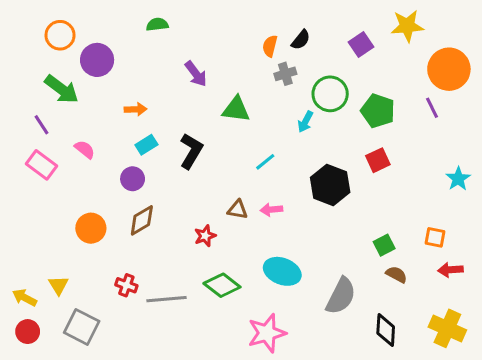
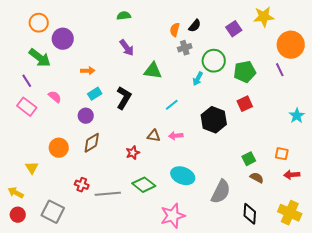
green semicircle: (157, 24) -> (124, 16), moved
green pentagon: (378, 111) -> (245, 72), turned -30
yellow triangle: (58, 285) -> (32, 168), moved

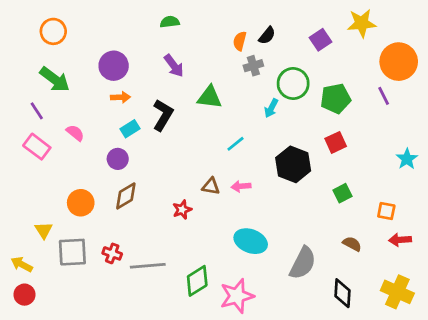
purple circle: (63, 39) -> (114, 66), moved
black L-shape: (124, 98) -> (163, 115), moved
green square: (249, 159) -> (342, 193), moved
green diamond: (144, 185) -> (197, 281), moved, turned -70
gray square: (53, 212) -> (72, 252), moved, turned -30

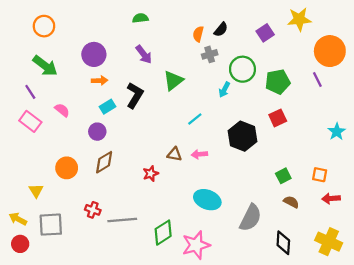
green triangle: (210, 97) -> (173, 81), turned -45
green square: (342, 193) -> (283, 176), moved
gray square: (72, 252) -> (51, 225), moved

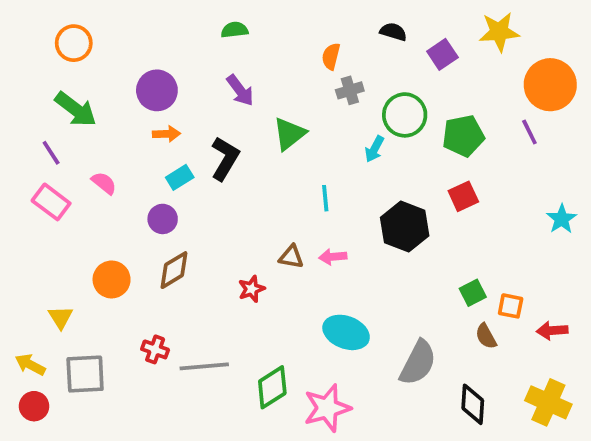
black semicircle: (221, 29) -> (393, 32), moved, turned -112
cyan line: (195, 119) -> (325, 198), turned -56
orange square: (320, 175) -> (511, 306), moved
brown semicircle: (291, 202) -> (486, 336), turned -147

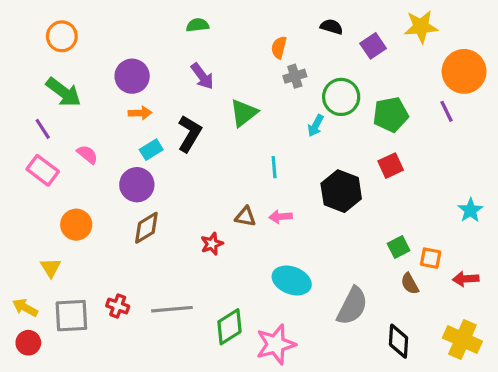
purple circle: (163, 219) -> (137, 185), size x1.4
cyan star: (562, 219) -> (470, 210), moved
orange circle: (112, 279) -> (76, 225), moved
red cross: (155, 349) -> (118, 306), moved

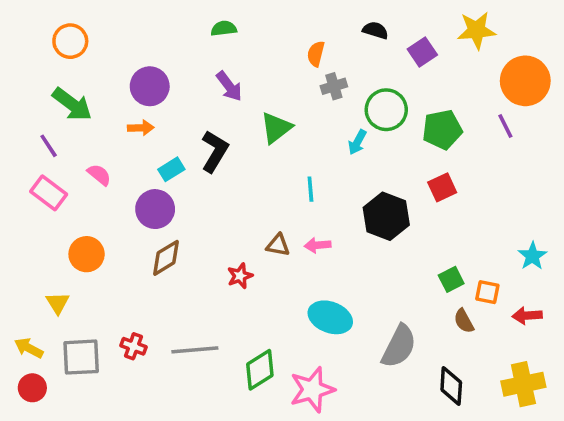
orange arrow: (140, 113) -> (141, 128), moved
cyan star: (470, 210) -> (532, 256), moved
yellow cross: (462, 340) -> (523, 384), turned -36

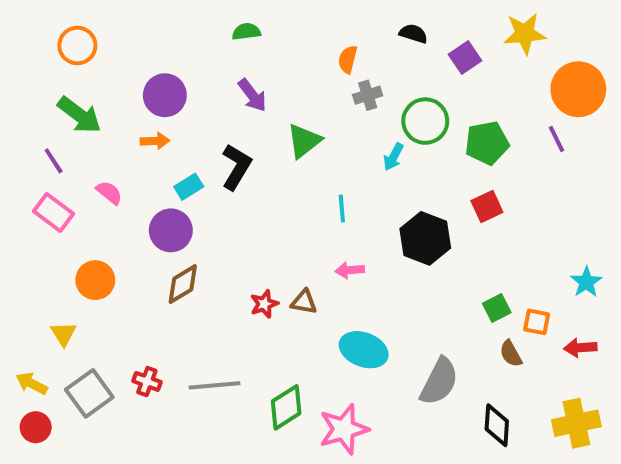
brown triangle: (278, 245) -> (304, 302), moved
gray square: (81, 357) -> (89, 393), turned -33

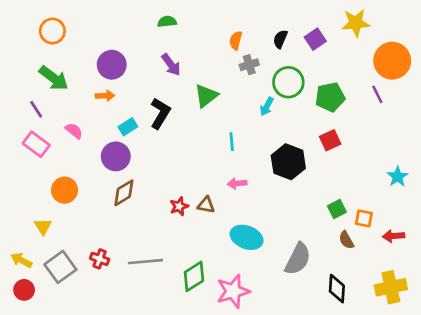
black semicircle: (413, 34) -> (280, 39), moved, turned -84
cyan star: (586, 282) -> (398, 177), moved

